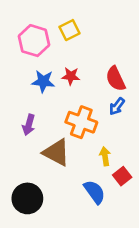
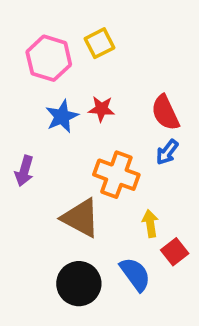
blue star: (43, 81) -> (62, 116), turned -30
purple arrow: (29, 125) -> (24, 171), moved
black circle: (27, 198) -> (79, 284), moved

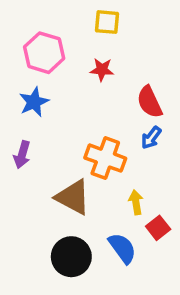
yellow square: (100, 43) -> (107, 22), moved, turned 32
red star: (101, 109) -> (102, 70), moved
blue star: (62, 116) -> (34, 102), moved

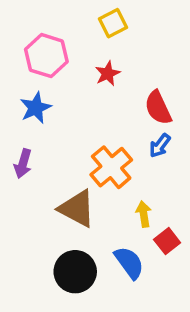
yellow square: (107, 22) -> (113, 23), turned -32
red star: (102, 70) -> (108, 74), turned -30
orange cross: (105, 158) -> (111, 167), turned 30

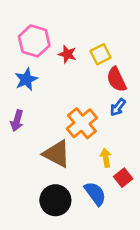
yellow square: (113, 23) -> (101, 54), moved
red star: (108, 74) -> (67, 54), moved, turned -30

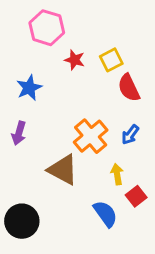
pink hexagon: (34, 41) -> (47, 28), moved
blue arrow: (118, 107) -> (130, 135), moved
black circle: (55, 200) -> (22, 221), moved

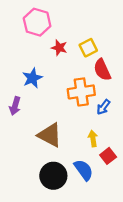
blue star: (29, 88) -> (32, 78), moved
orange cross: (91, 136) -> (81, 92), moved, turned 32
black circle: (22, 221) -> (53, 176), moved

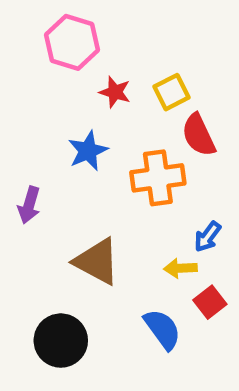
blue star: (32, 78) -> (88, 151), moved
blue arrow: (103, 107) -> (208, 237), moved
yellow arrow: (93, 138) -> (180, 268), turned -84
black circle: (53, 176) -> (61, 341), moved

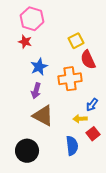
red star: (115, 92) -> (25, 42), moved
purple arrow: (29, 205) -> (36, 91), moved
blue semicircle: (162, 329) -> (72, 146), turned 30

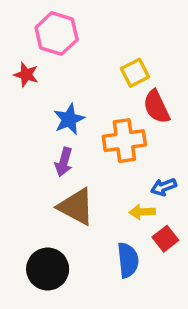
red star: (25, 42) -> (26, 75), moved
blue arrow: (92, 105) -> (164, 187), turned 32

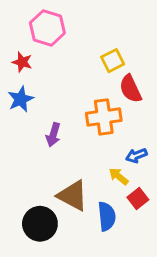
blue star: (69, 119) -> (21, 99), moved
brown triangle: (76, 207) -> (73, 196), moved
yellow arrow: (142, 212) -> (119, 176), turned 42

